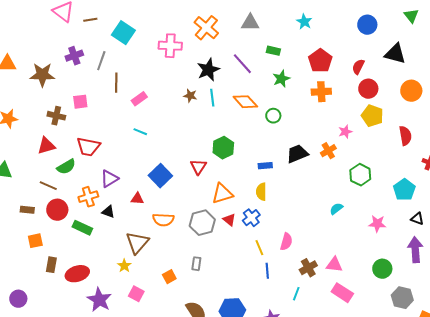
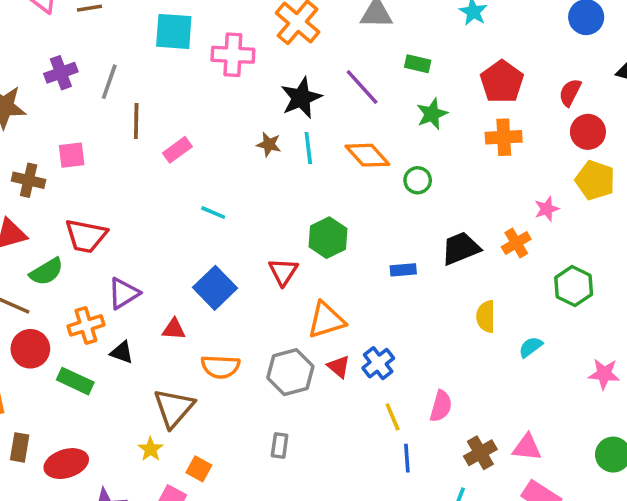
cyan square: (123, 33) -> (174, 31), moved, turned -30
cyan line: (140, 132) -> (213, 213), moved
yellow semicircle: (261, 192) -> (486, 317), moved
orange square: (169, 277) -> (199, 469), moved, turned -32

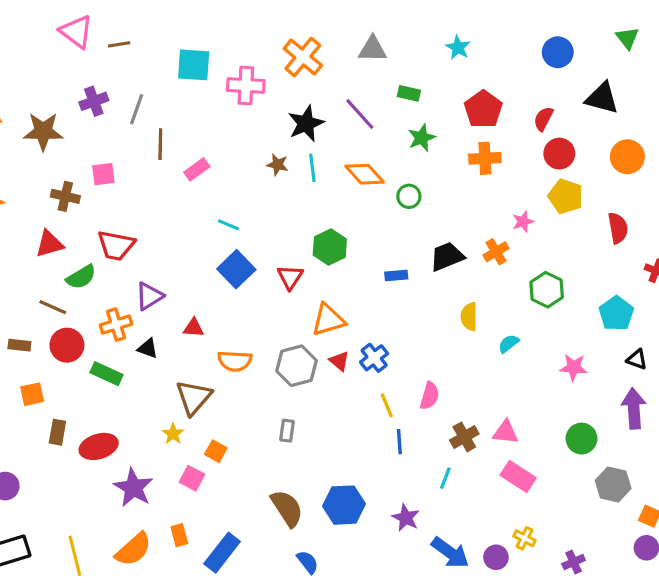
blue square: (215, 288) -> (236, 269), moved

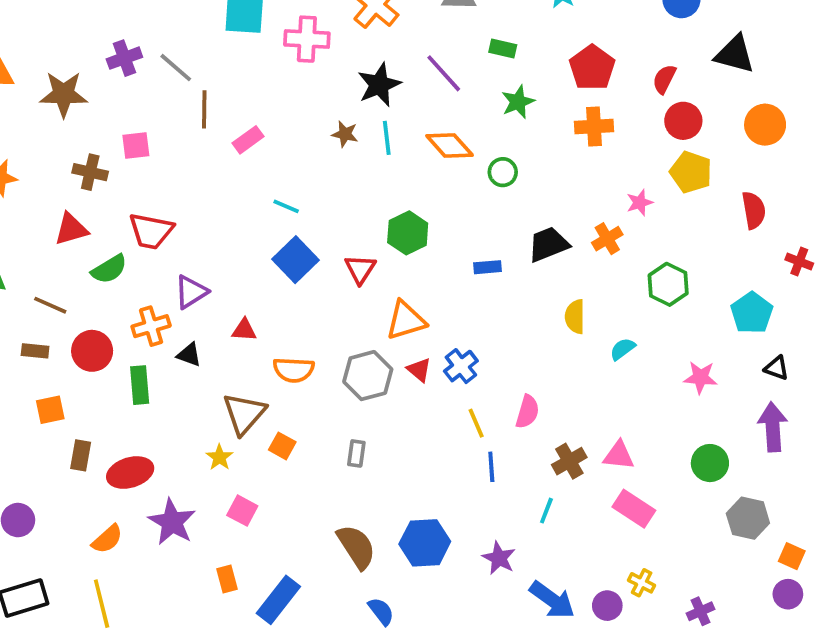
gray line: (137, 109) -> (176, 68), turned -68
brown line: (53, 307) -> (50, 305), moved
green rectangle: (107, 374) -> (140, 385), turned 60
orange square: (216, 451) -> (282, 446), moved
orange semicircle: (133, 549) -> (107, 539), moved, size x0.7

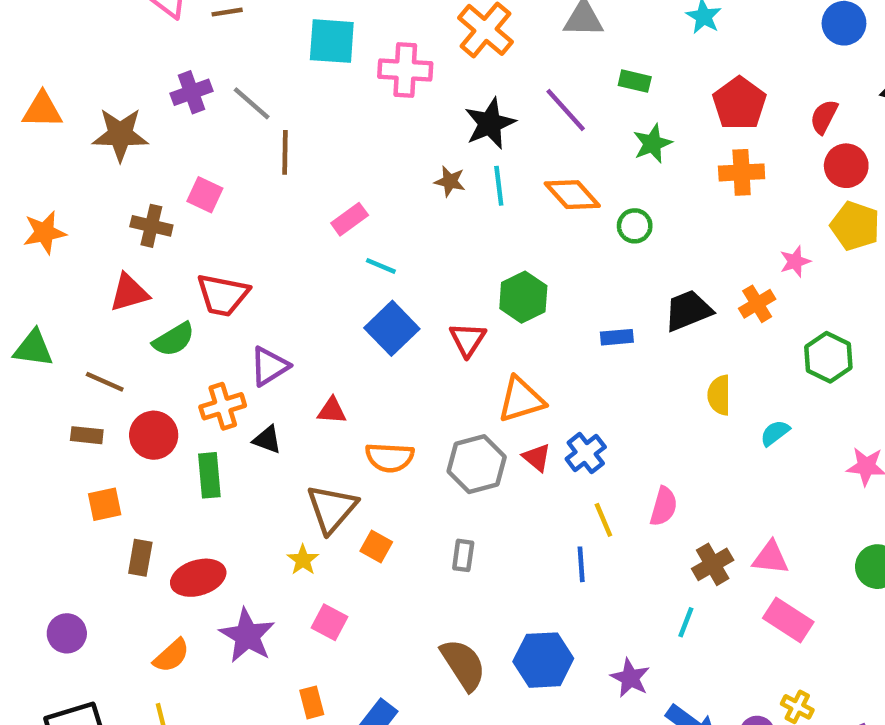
pink rectangle: (248, 140) -> (350, 219), moved
pink square: (136, 146) -> (205, 195), turned 32
blue line: (491, 467) -> (581, 564), moved

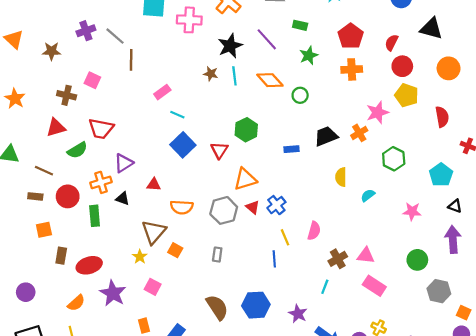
orange triangle: (42, 110) -> (14, 39), turned 42
brown star: (120, 135) -> (51, 51), size x0.7
orange star: (45, 233) -> (15, 99), turned -30
pink star: (795, 261) -> (378, 112), size x1.5

